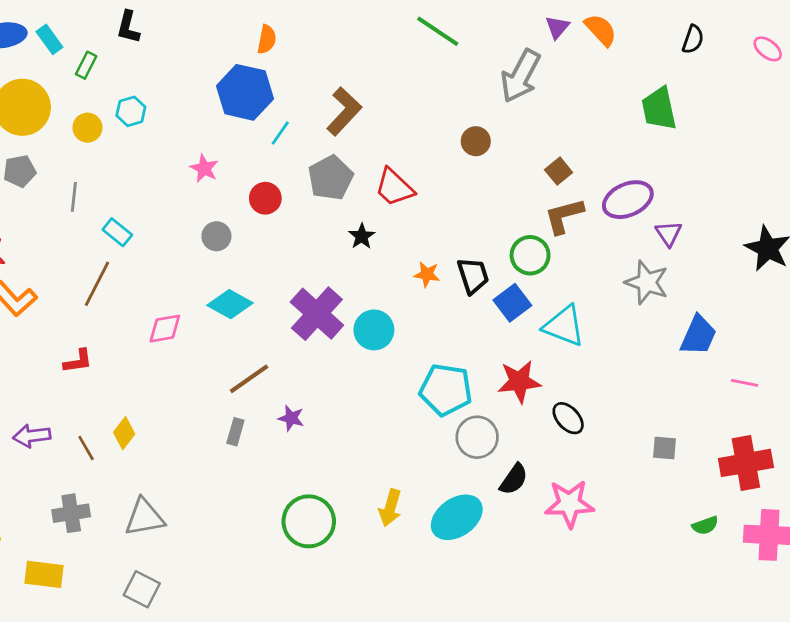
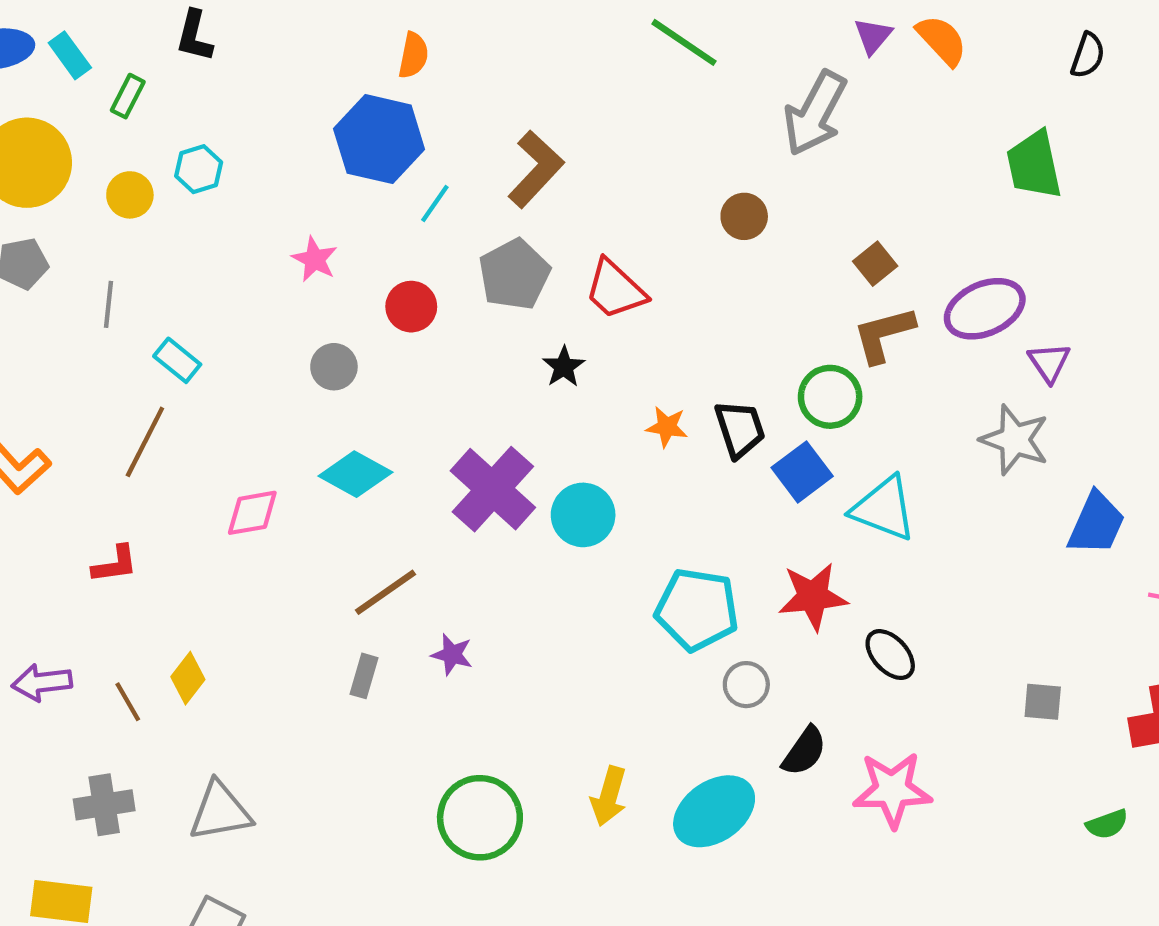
gray circle: (477, 437) -> (746, 685), size x0.7

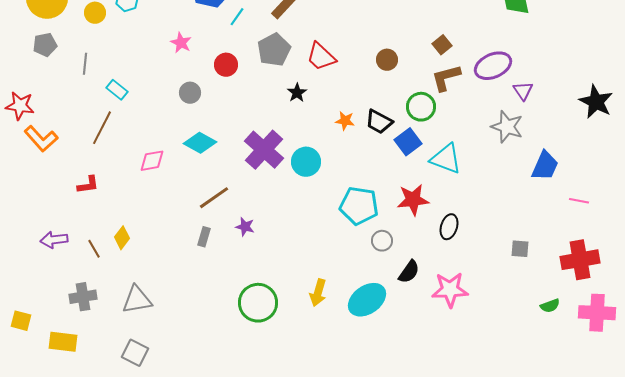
brown circle: (744, 216) -> (387, 60), moved
black trapezoid: (740, 429) -> (379, 122), turned 136
black ellipse: (890, 655) -> (449, 227), turned 60

